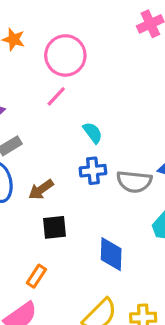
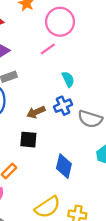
blue cross: (93, 171) -> (63, 106), turned -30
brown arrow: (41, 190) -> (36, 112), moved

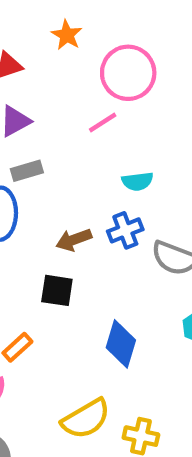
cyan semicircle: (68, 79) -> (138, 181), turned 105

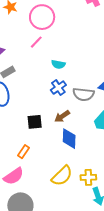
cyan semicircle: (138, 181) -> (58, 64), turned 32
brown arrow: (74, 240) -> (62, 116), moved

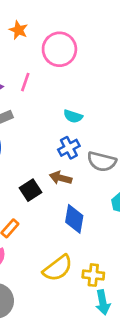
pink line: (36, 42) -> (25, 82), moved, turned -32
brown arrow: (62, 116) -> (61, 178), moved, turned 42
black square: (35, 122) -> (30, 190), turned -35

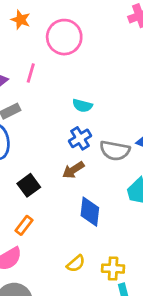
brown arrow: (61, 178) -> (73, 170), turned -45
black square: (30, 190) -> (29, 185), moved
yellow semicircle: (58, 268) -> (76, 264), size x0.6

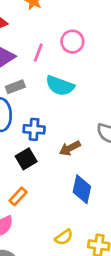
pink circle: (64, 37) -> (72, 42), moved, size x0.7
cyan semicircle: (82, 106) -> (60, 86), moved, size x1.5
blue cross: (80, 138) -> (34, 129), moved, turned 30

